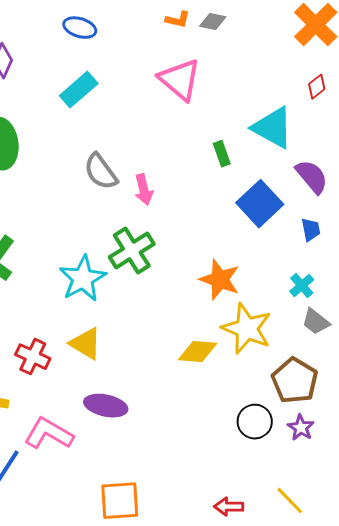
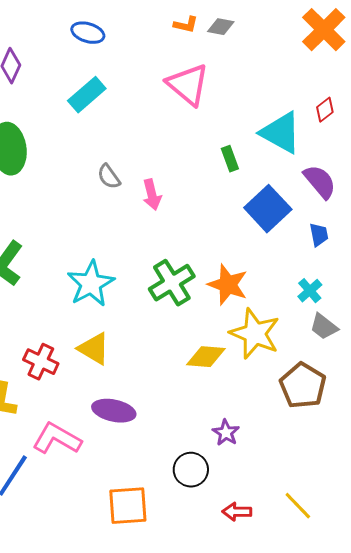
red diamond: (317, 87) -> (325, 110), moved
gray semicircle: (101, 172) -> (109, 177), size x0.7
green cross: (132, 251) -> (172, 283), moved
black circle: (255, 422) -> (191, 470), moved
purple star: (301, 428) -> (226, 433), moved

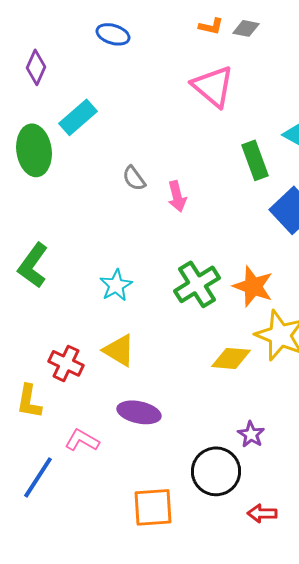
cyan rectangle: (87, 95) -> (78, 117), moved
green rectangle: (230, 159) -> (255, 160), size x1.5
cyan star: (91, 284) -> (116, 285), size x0.7
pink L-shape: (57, 439) -> (82, 440), size x0.7
black circle: (191, 470) -> (216, 471), size x1.4

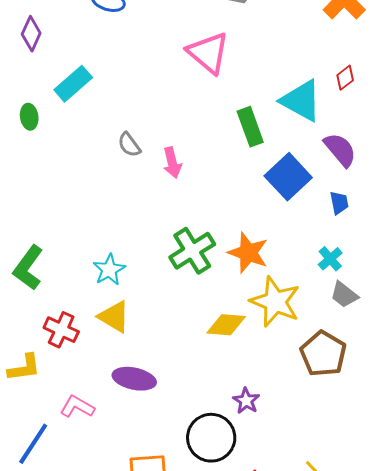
green ellipse: (34, 150) -> (29, 117), size x0.5
green L-shape: (33, 265) -> (28, 268), moved
cyan star: (116, 285) -> (109, 270), moved
yellow L-shape: (29, 401) -> (24, 368), turned -108

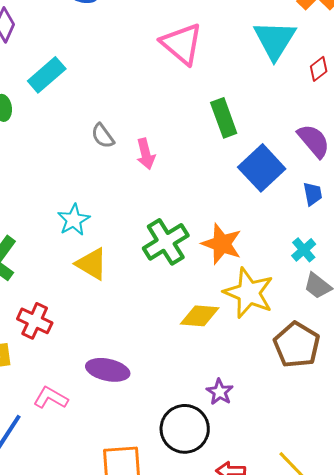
cyan triangle: (301, 101) -> (275, 40), moved, turned 33
cyan star: (109, 270) -> (74, 220), moved
yellow triangle: (114, 317) -> (92, 264), moved

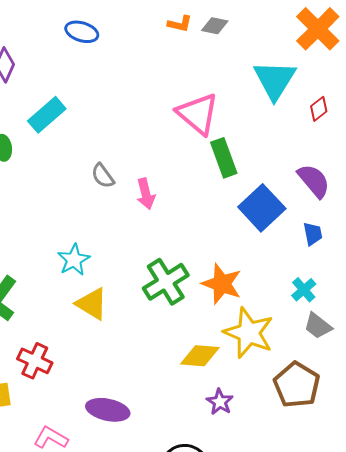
pink triangle: (182, 44) -> (198, 114), moved
purple star: (220, 392) -> (220, 402), moved

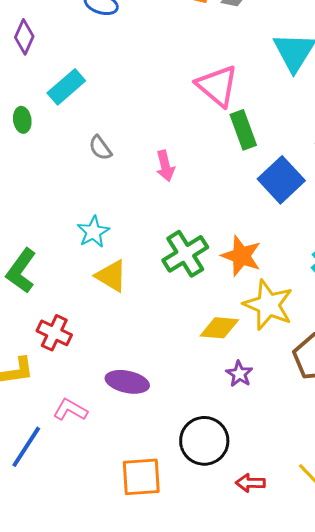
gray semicircle: (103, 176) -> (100, 148), moved

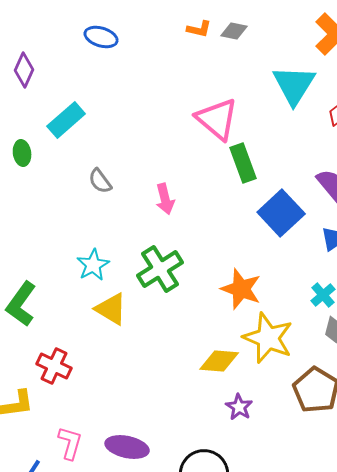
green cross: (185, 254) -> (160, 269), moved
purple ellipse: (127, 382) -> (127, 447), moved
pink L-shape: (70, 410) -> (70, 443), turned 76

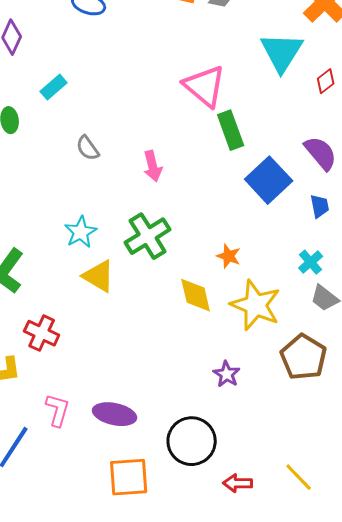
cyan rectangle: (66, 120) -> (54, 87), size x0.7
orange star: (241, 289) -> (229, 256), size x0.6
yellow diamond: (219, 361) -> (196, 295), moved, turned 72

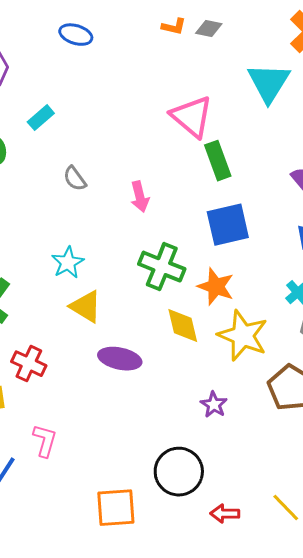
blue square: (269, 180) -> (228, 225), moved, turned 30
green cross: (148, 236) -> (162, 267), moved, turned -36
orange star: (229, 256) -> (216, 287), size x1.5
purple ellipse: (115, 414) -> (120, 359), moved

